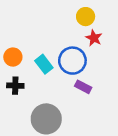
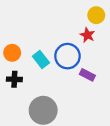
yellow circle: (86, 17) -> (96, 15), moved
purple rectangle: (83, 87) -> (87, 75), moved

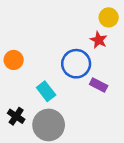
cyan rectangle: (41, 59) -> (46, 91), moved
black cross: (14, 79) -> (16, 116), moved, turned 32

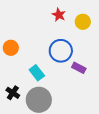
yellow circle: (109, 17) -> (83, 22), moved
red star: (99, 40) -> (59, 15), moved

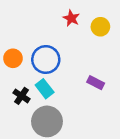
blue circle: (61, 51) -> (46, 60), moved
black cross: (13, 93) -> (21, 96), moved

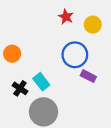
blue circle: (46, 60) -> (75, 55), moved

